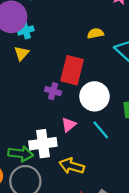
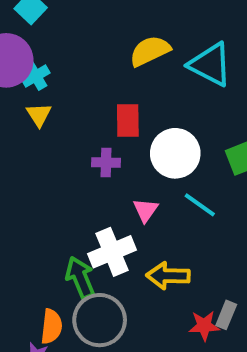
yellow semicircle: (95, 33) -> (150, 51), size x1.5
red rectangle: (72, 70) -> (128, 120), size x0.7
green arrow: (21, 154) -> (80, 278), turned -105

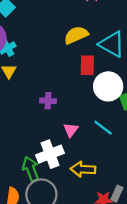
red rectangle: (128, 120) -> (87, 65), moved
white circle: (175, 153) -> (108, 86), moved

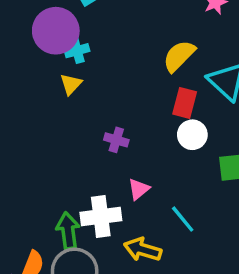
yellow semicircle: (76, 35) -> (179, 56), turned -35
white circle: (108, 86) -> (192, 135), moved, size x0.7
cyan line: (103, 128) -> (183, 219), moved

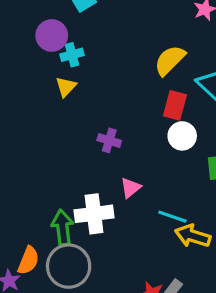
purple circle: (56, 31) -> (52, 35), size x0.7
cyan line: (183, 219) -> (172, 217), turned -32
yellow arrow: (143, 250) -> (193, 236), moved

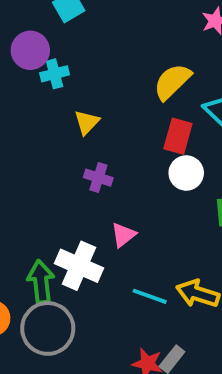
yellow triangle: (66, 87) -> (87, 122), moved
white cross: (94, 214) -> (79, 266), turned 30
cyan line: (172, 217) -> (150, 296), moved

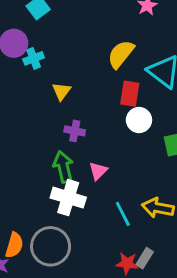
green arrow: (41, 282) -> (63, 167), moved
cyan line: (150, 296) -> (123, 214), turned 50

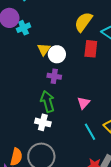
white circle: (139, 120) -> (57, 54), moved
pink triangle: (98, 171) -> (84, 103), moved
white cross: (68, 198) -> (43, 122), moved, size x0.7

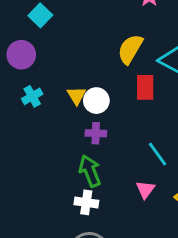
cyan cross: (24, 28) -> (32, 96), moved
pink triangle: (84, 103) -> (145, 190), moved
cyan line: (90, 132) -> (158, 154), moved

